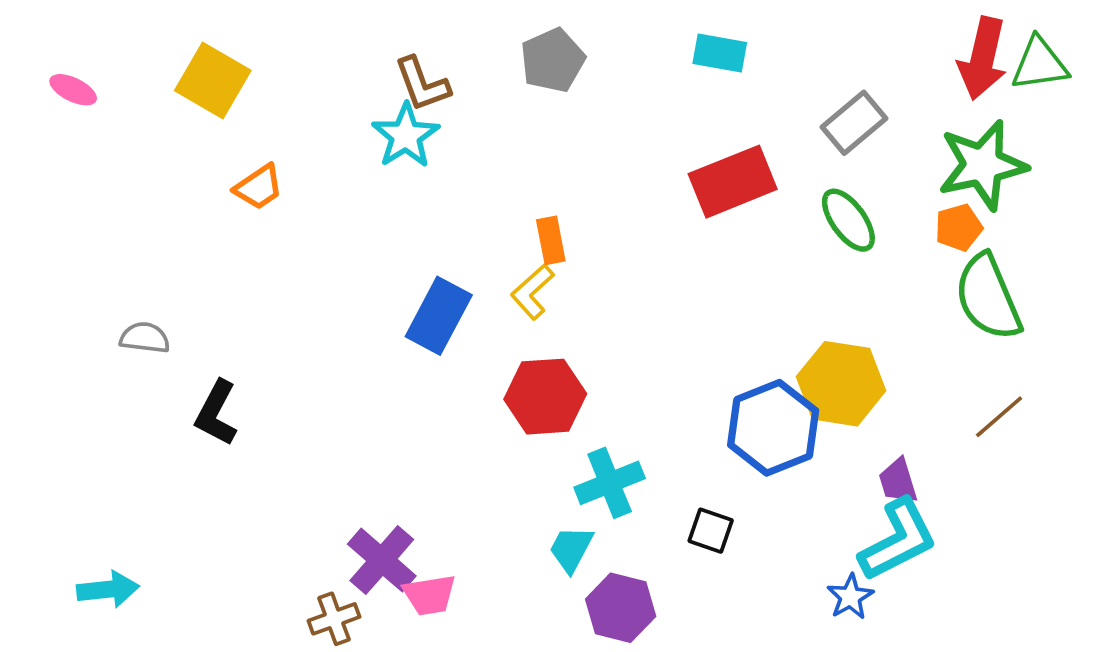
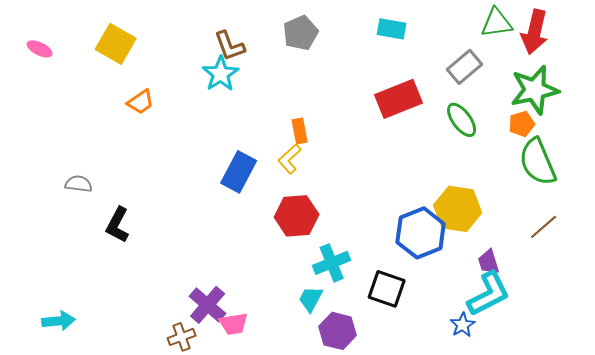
green triangle: (1039, 64) -> (497, 23), moved
black square: (711, 531) -> (387, 289), size x1.5

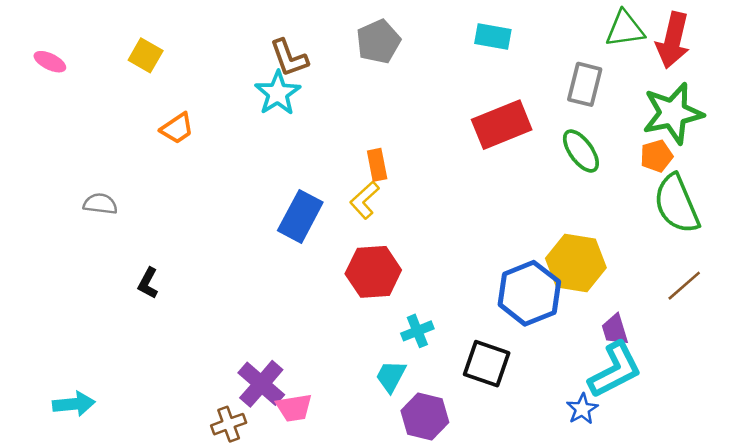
yellow square: (116, 44) -> (146, 55), size x0.7
gray rectangle: (465, 67) -> (585, 84), turned -36
gray semicircle: (79, 184) -> (100, 204), moved
black L-shape: (118, 225) -> (148, 283), size x0.7
cyan cross: (332, 263) -> (417, 331), size x0.7

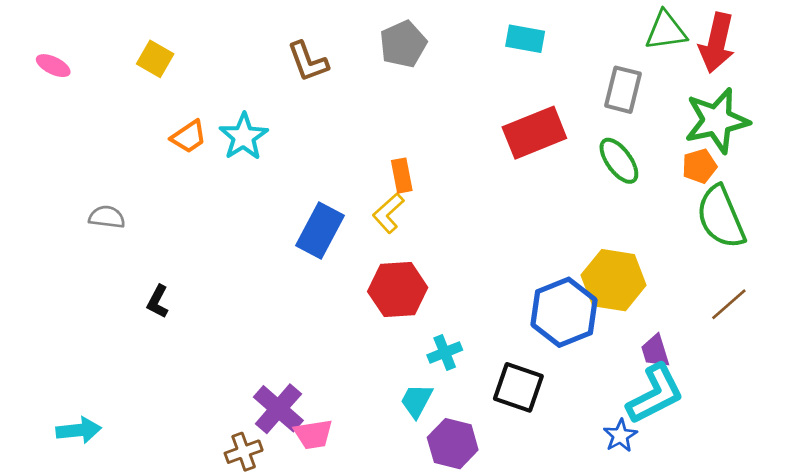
cyan star: (278, 93) -> (244, 137), moved

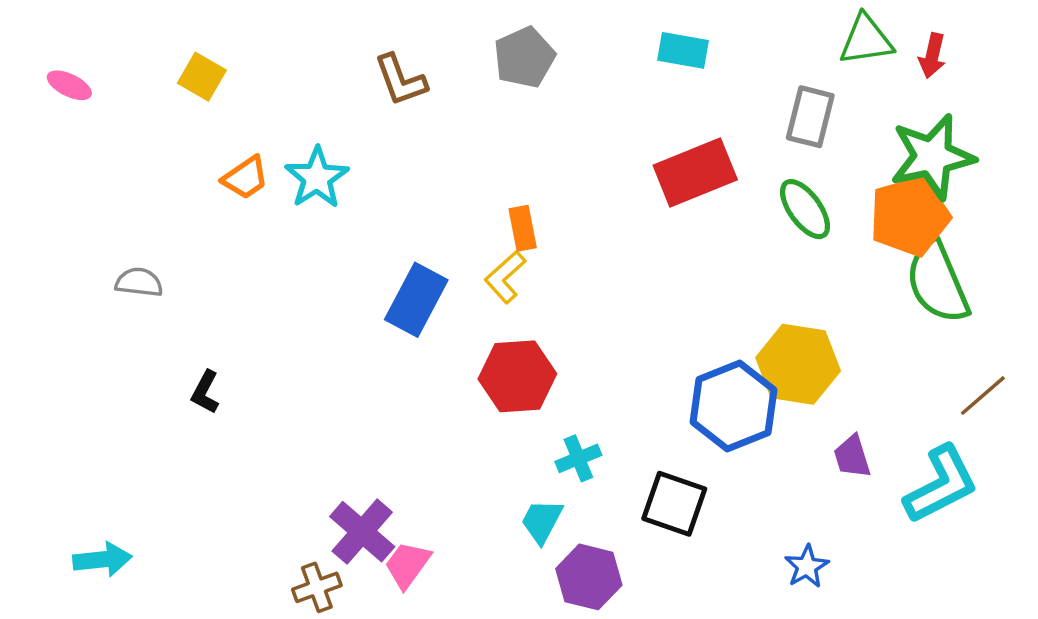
red arrow: (717, 43) -> (932, 56), size x0.6
orange pentagon: (699, 166) -> (910, 216), size x1.8
brown line: (729, 304) -> (983, 396), moved
cyan L-shape: (655, 394) -> (941, 485), moved
pink trapezoid: (313, 434) -> (408, 565), turned 135

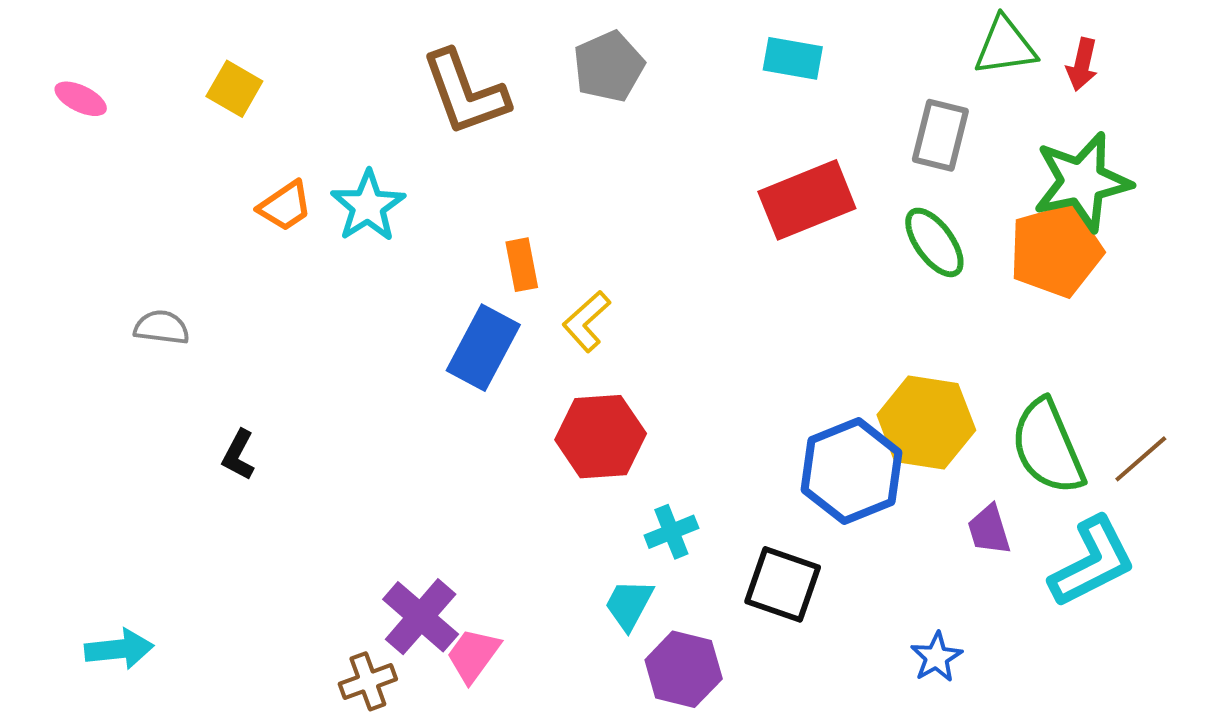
brown L-shape: (401, 80) -> (465, 93), size x1.4
orange rectangle: (523, 228) -> (522, 265), moved
green semicircle: (938, 282) -> (1048, 447), moved

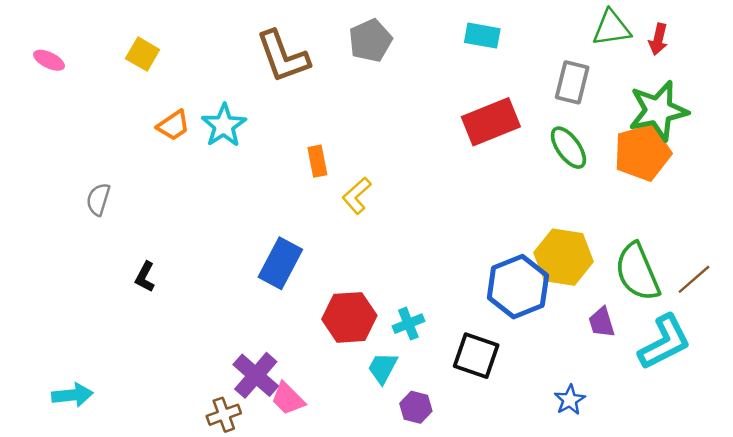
gray semicircle: (162, 327) -> (98, 199), turned -80
blue rectangle: (483, 348) -> (280, 263), moved
red hexagon: (601, 437) -> (349, 317), moved
pink trapezoid: (473, 655) -> (288, 399), turned -81
purple hexagon: (684, 669) -> (416, 407), size x0.7

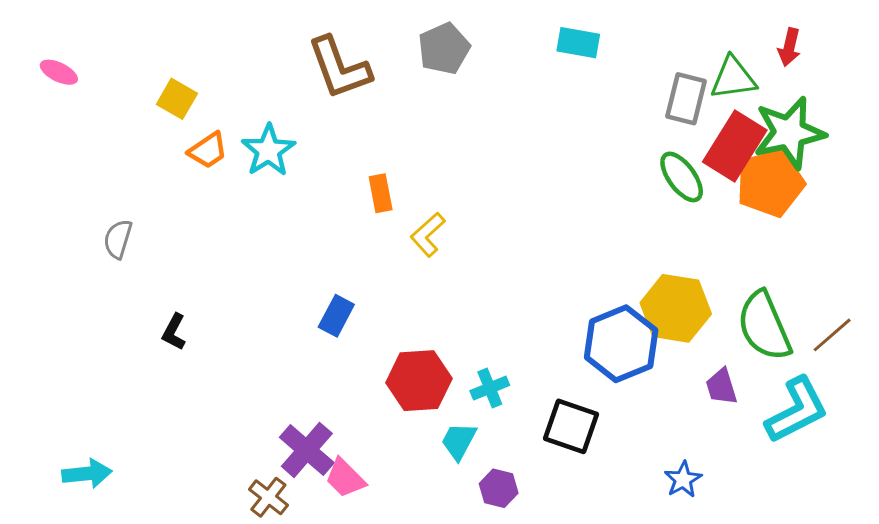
green triangle: (612, 28) -> (733, 78), moved
yellow square: (143, 54) -> (177, 99), moved
red rectangle: (491, 122) -> (735, 146), moved, turned -36
blue rectangle: (280, 263) -> (336, 316), size x0.7
brown cross: (224, 415) -> (268, 497), turned -32

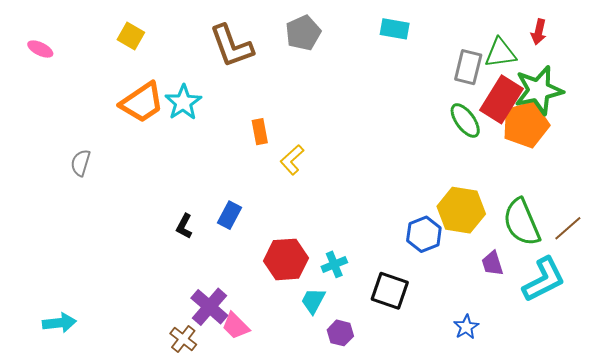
yellow square: (177, 99) -> (131, 36), moved
orange trapezoid: (208, 150) -> (142, 102), size x1.6
black L-shape: (174, 332) -> (184, 226), moved
blue hexagon: (621, 344) -> (424, 234), size x0.7

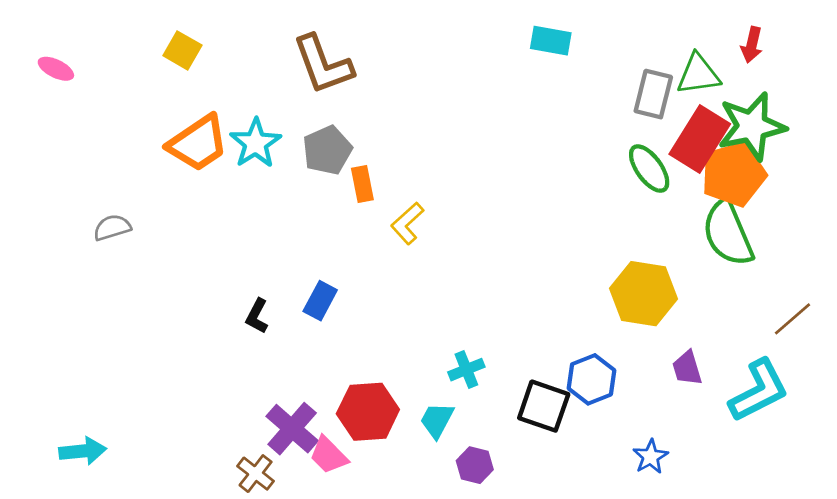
gray pentagon: (303, 33) -> (327, 150), moved
gray semicircle: (81, 163) -> (112, 228), turned 56
green semicircle: (522, 222) -> (728, 233), moved
blue hexagon: (424, 234) -> (591, 379), moved
red hexagon: (286, 259) -> (368, 412), moved

